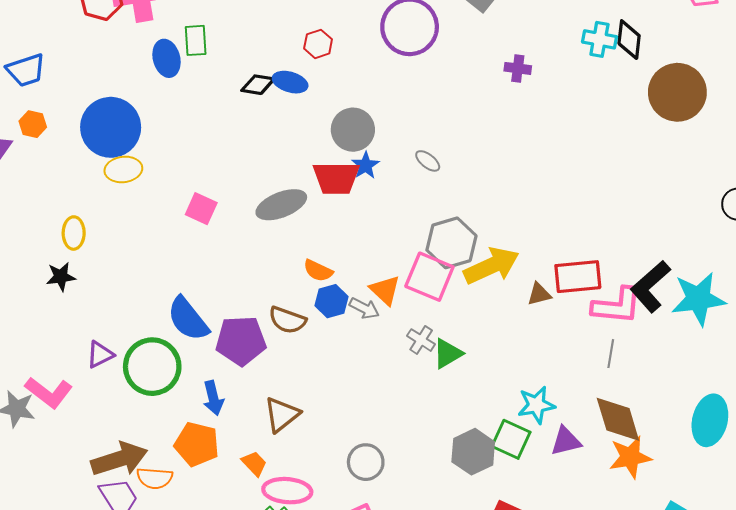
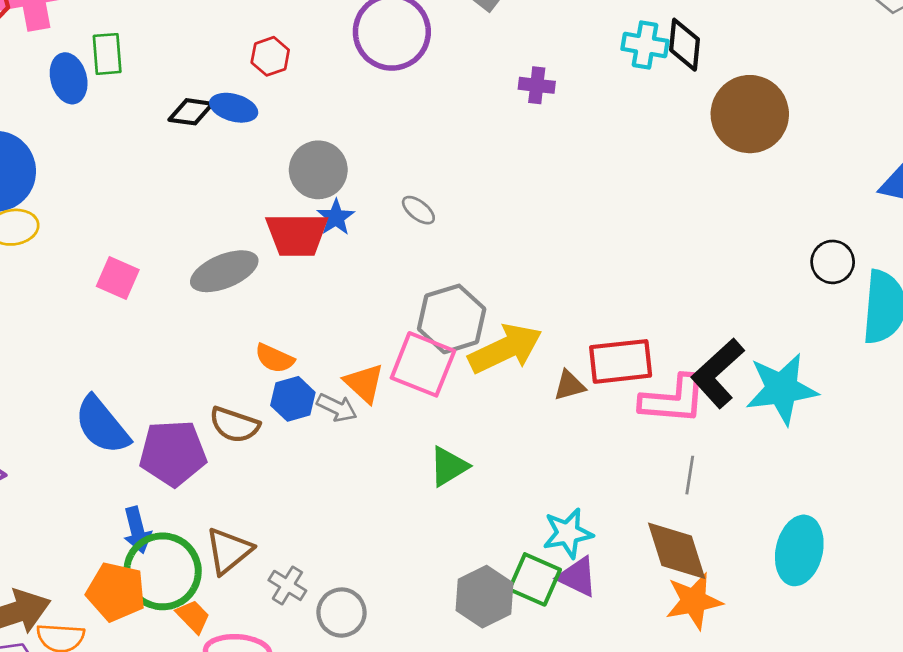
gray cross: (421, 340) -> (287, 585), moved
gray line: (611, 354) -> (690, 475), moved
green circle: (152, 367) -> (163, 571), moved
purple triangle: (566, 441) -> (577, 577), moved, turned 40

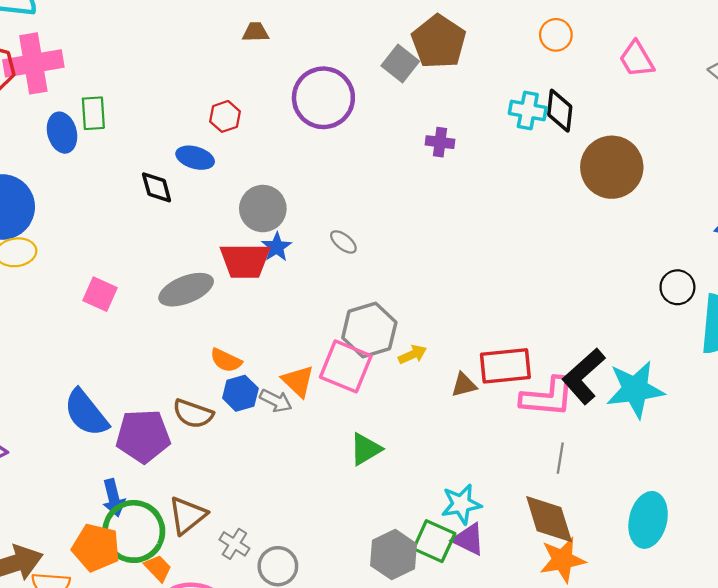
black diamond: (191, 112) -> (157, 187), moved, turned 66
yellow arrow: (505, 349) -> (412, 355), size x0.5

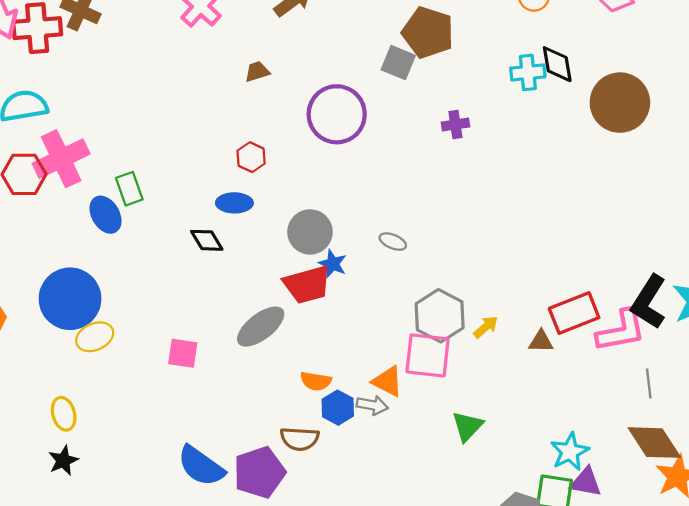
brown triangle: (464, 385) -> (541, 341), turned 32

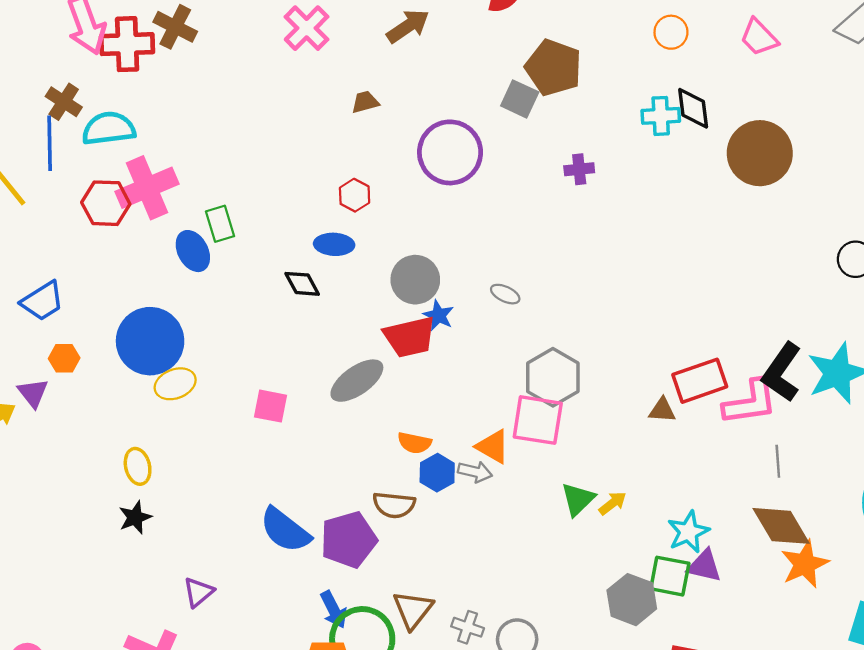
yellow arrow: (486, 327) -> (613, 503), moved

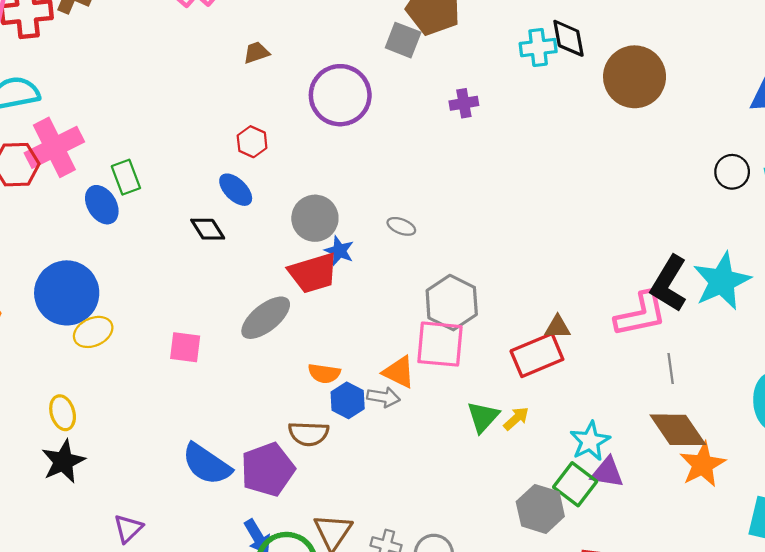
blue ellipse: (334, 244) -> (236, 190), turned 45
red rectangle: (700, 381) -> (537, 355), moved
black star: (135, 517) -> (63, 461), size x1.4
green square: (670, 576) -> (575, 484), turned 30

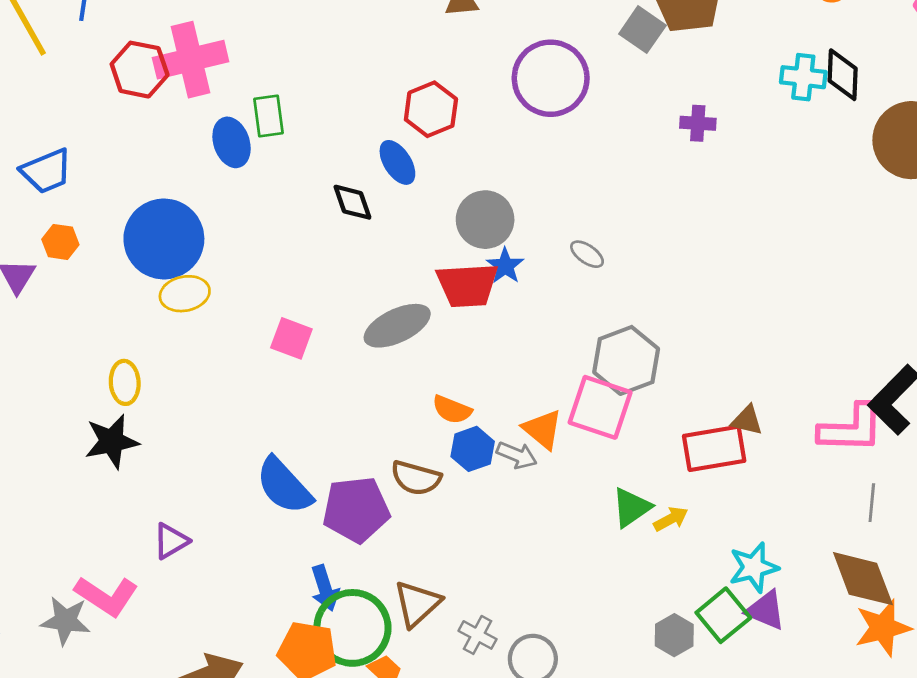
red hexagon: (252, 142) -> (431, 109), size x1.4
gray hexagon: (540, 509) -> (674, 635), size x0.7

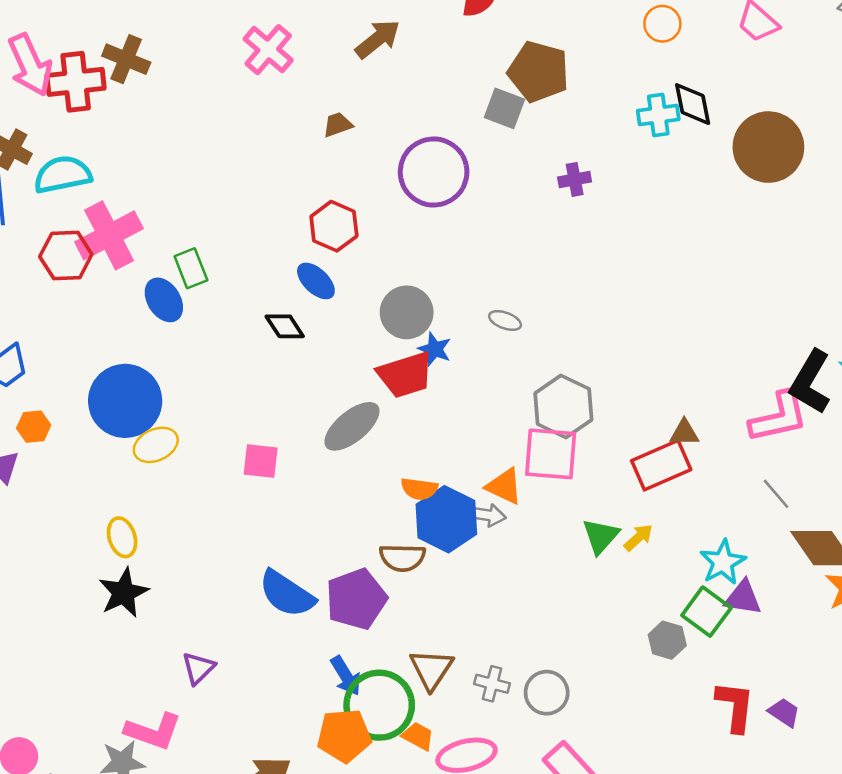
blue hexagon: (473, 449) -> (446, 519), size x1.6
gray line: (872, 503) -> (776, 494), moved, turned -32

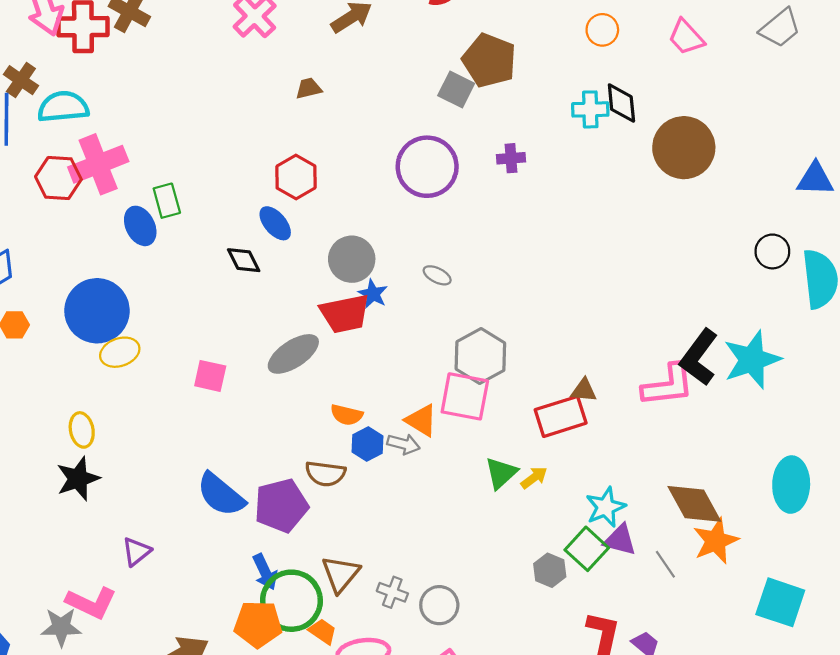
purple circle: (434, 172) -> (427, 167), moved
gray line: (776, 494) -> (665, 564), moved
blue hexagon: (446, 519) -> (367, 444), size x0.6

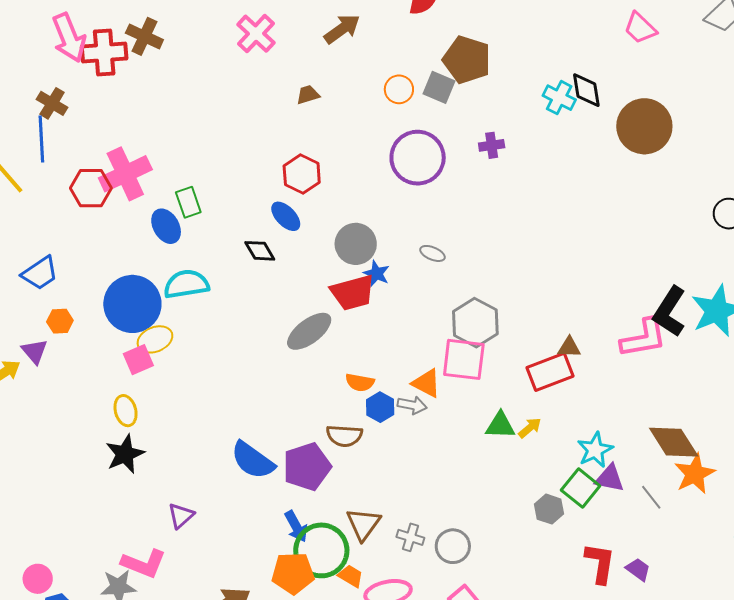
orange circle: (602, 30) -> (399, 89), moved
cyan semicircle: (63, 107) -> (186, 284), moved
cyan cross: (590, 109) -> (559, 98), turned 32
pink square: (210, 376) -> (138, 360), moved, turned -32
green triangle: (501, 473) -> (500, 425), turned 48

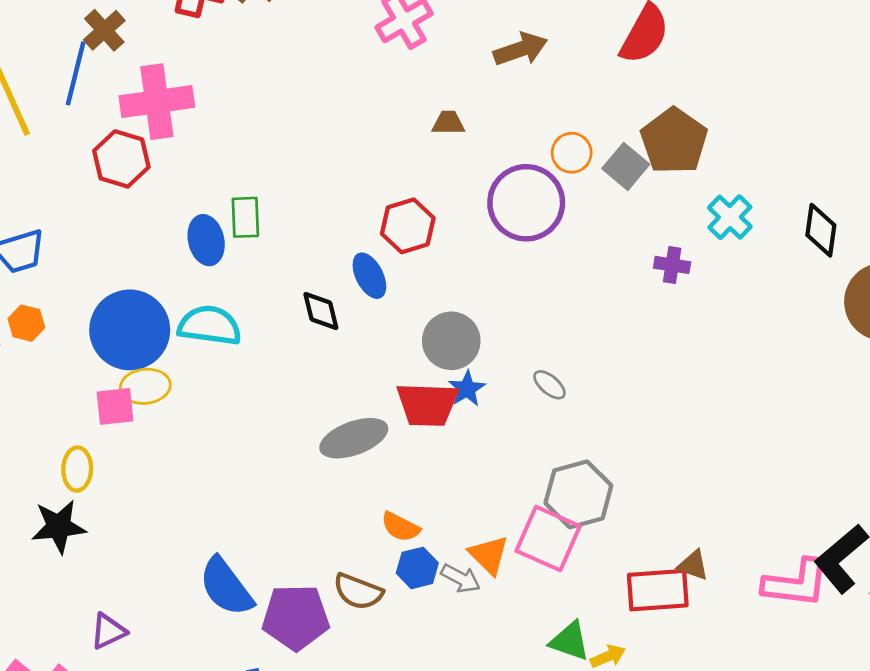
cyan cross: (559, 98) -> (730, 217), moved
purple circle: (418, 158) -> (526, 203), moved
pink cross: (125, 174) -> (157, 102), moved

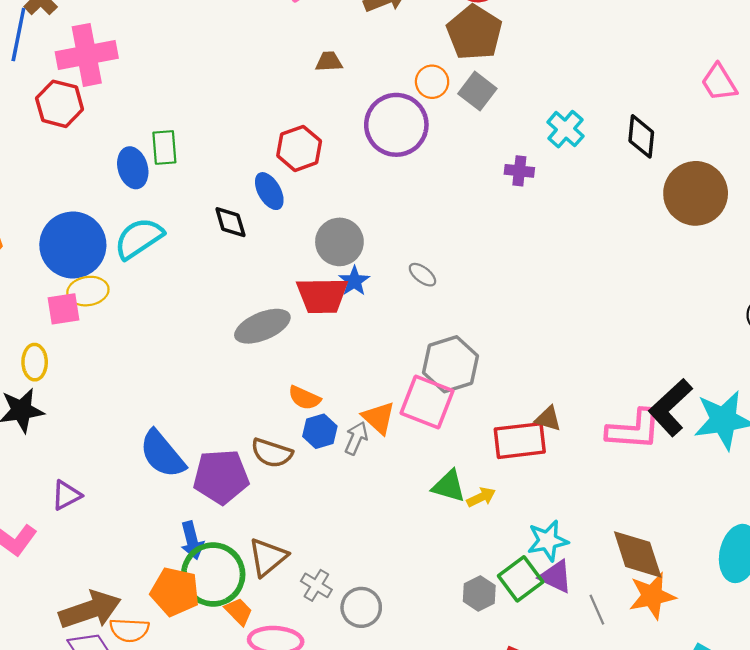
brown pentagon: (674, 141) -> (474, 33), moved
cyan semicircle: (210, 325) -> (139, 238), turned -39
gray arrow: (461, 578) -> (356, 438), turned -92

